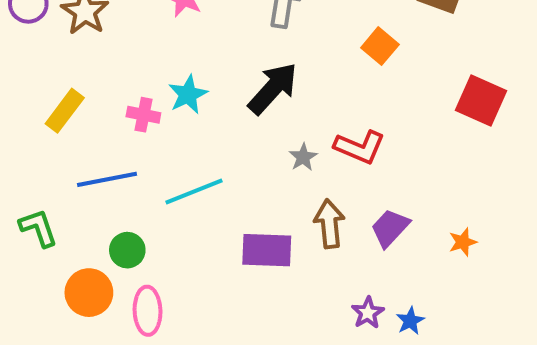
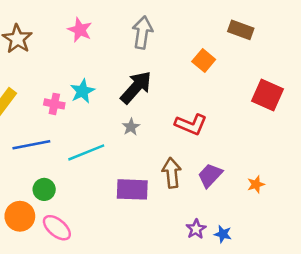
gray star: (303, 157) -> (131, 127), moved
pink ellipse: (148, 311) -> (57, 228), turned -48
blue star: (410, 321) -> (223, 234), turned -30

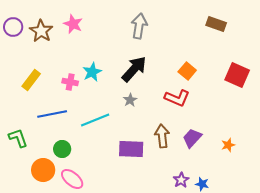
pink star: (80, 30) -> (73, 24), moved
orange square: (204, 61) -> (187, 71), moved

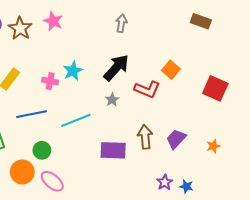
gray arrow: (139, 26) -> (121, 23), size x0.7
red square: (237, 75) -> (215, 88), moved
red L-shape: (177, 98) -> (147, 89), moved

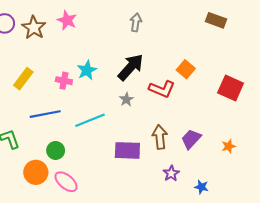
purple star: (165, 182) -> (171, 173), moved

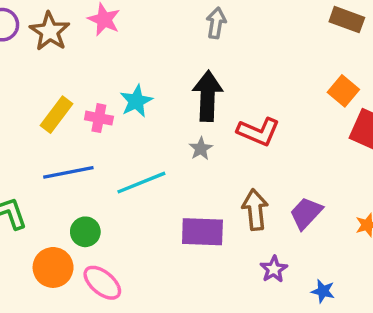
black arrow: (131, 67) -> (208, 96), turned -40
orange square: (186, 69) -> (343, 91), moved
yellow rectangle: (23, 79) -> (56, 115), moved

